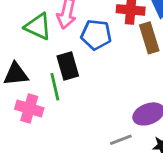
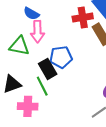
blue pentagon: (96, 35) -> (61, 57), moved

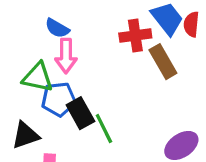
blue pentagon: (61, 57) -> (59, 99), moved
green line: (42, 86) -> (104, 129), moved

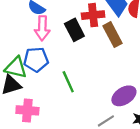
green triangle: (38, 77) -> (16, 68), moved
black rectangle: (80, 113) -> (74, 30), moved

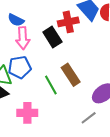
brown rectangle: (113, 35) -> (71, 75), moved
pink cross: (27, 110) -> (27, 113), moved

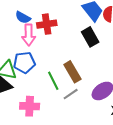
red cross: (68, 22) -> (47, 24), moved
black rectangle: (52, 37) -> (90, 37), moved
gray line: (89, 118) -> (71, 94), moved

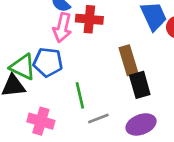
black rectangle: (90, 37) -> (140, 85), moved
brown rectangle: (72, 72) -> (128, 60), moved

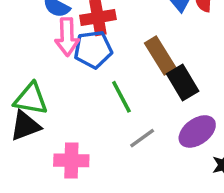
blue pentagon: (48, 62) -> (93, 50), moved
green line: (80, 95) -> (121, 97), moved

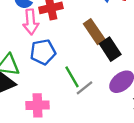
blue pentagon: (93, 50) -> (43, 52), moved
green line: (121, 97) -> (72, 77), moved

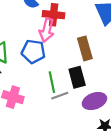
pink arrow: (31, 22) -> (47, 30), moved
black rectangle: (110, 49) -> (77, 77), moved

